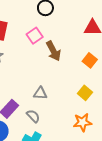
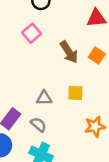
brown arrow: (53, 51) -> (69, 52), moved
yellow square: (85, 93) -> (75, 93), moved, turned -32

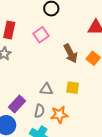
gray semicircle: (38, 125) -> (39, 111), turned 56
orange star: (95, 126) -> (59, 115), moved

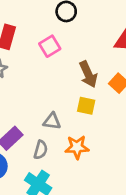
yellow square: (73, 88) -> (86, 106), moved
orange star: (59, 115) -> (77, 147), moved

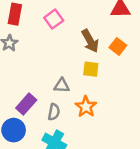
orange star: (77, 147) -> (86, 107), turned -30

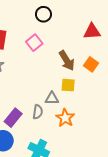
gray triangle: (62, 86) -> (52, 98), moved
gray semicircle: (54, 112) -> (38, 112), moved

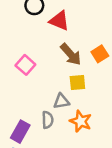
red triangle: (92, 31) -> (59, 21), moved, turned 36
pink square: (34, 43) -> (25, 65), moved
orange square: (91, 64) -> (100, 54), turned 32

